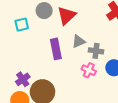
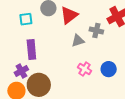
purple rectangle: (56, 49) -> (31, 49), moved
gray cross: (96, 51) -> (96, 30), moved

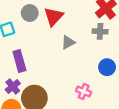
gray cross: (96, 30) -> (100, 31), moved
pink cross: (85, 69) -> (84, 91), moved

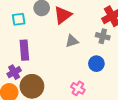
blue circle: (107, 67) -> (96, 64), moved

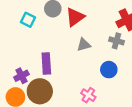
cyan square: (19, 19) -> (28, 20), turned 32
purple rectangle: (24, 50) -> (46, 64), moved

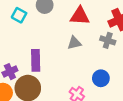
red triangle: (75, 17) -> (80, 16), moved, turned 36
blue circle: (109, 70) -> (101, 78), moved

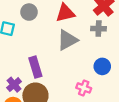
gray triangle: (74, 43) -> (67, 40), size x1.5

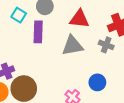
purple rectangle: (35, 67) -> (38, 32), moved

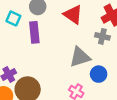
red triangle: (79, 19) -> (73, 15), turned 36
gray triangle: (73, 46) -> (80, 57), moved

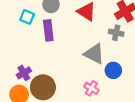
gray triangle: (80, 57) -> (94, 54), turned 45

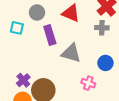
purple rectangle: (48, 30) -> (50, 35), moved
gray triangle: (94, 54) -> (71, 53), moved

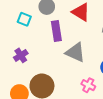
purple cross: (23, 80) -> (21, 55), moved

